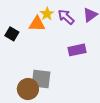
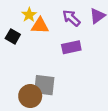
yellow star: (47, 14) -> (29, 15), moved
purple rectangle: (77, 50) -> (71, 47), moved

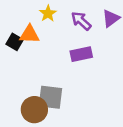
yellow star: (29, 15) -> (48, 13), moved
orange triangle: (40, 26) -> (29, 34), moved

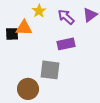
black square: (15, 42) -> (12, 34), turned -32
gray square: (50, 97) -> (50, 70), moved

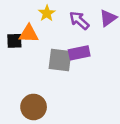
gray square: (50, 70) -> (60, 60), moved

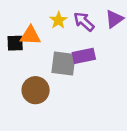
yellow star: (47, 13) -> (58, 20), moved
brown circle: (34, 107) -> (36, 90), moved

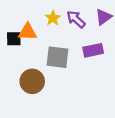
purple rectangle: (84, 56) -> (93, 50), moved

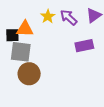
gray square: (58, 57) -> (21, 52), moved

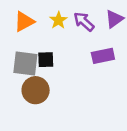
orange triangle: (25, 29) -> (24, 22), moved, turned -30
black square: (12, 35) -> (46, 60), moved

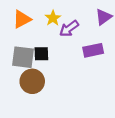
purple arrow: (84, 22) -> (69, 28), moved, turned -78

